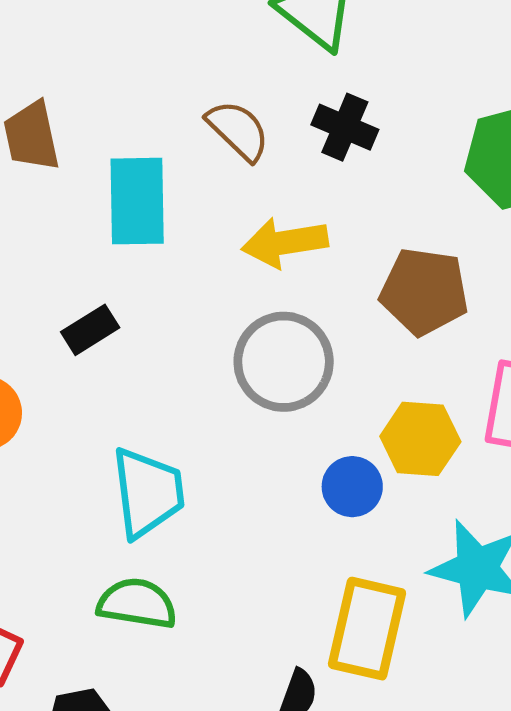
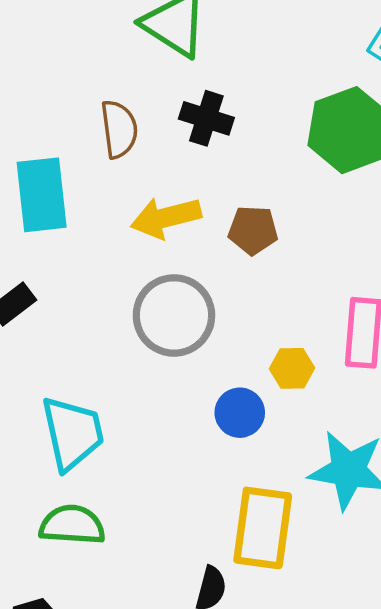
brown semicircle: (238, 130) -> (119, 129), turned 44
brown pentagon: (424, 291) -> (253, 230), moved, size x0.7
yellow hexagon: (420, 439) -> (292, 368), size x0.7

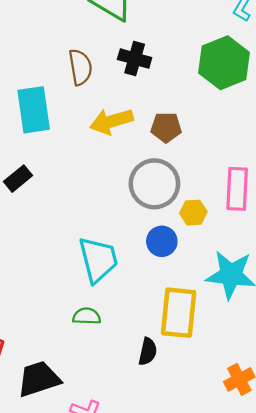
gray circle: (174, 315) -> (154, 184), moved
cyan trapezoid: (72, 433) -> (98, 260), moved
green semicircle: (72, 525) -> (87, 316), moved, size x0.7

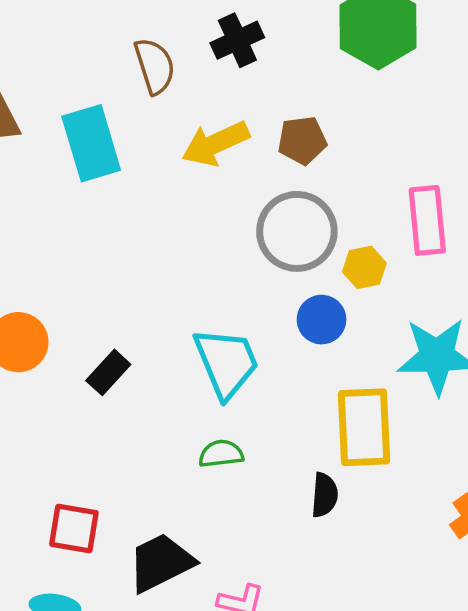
black cross: (135, 59) -> (237, 40), turned -32
black rectangle: (18, 179) -> (108, 372), moved

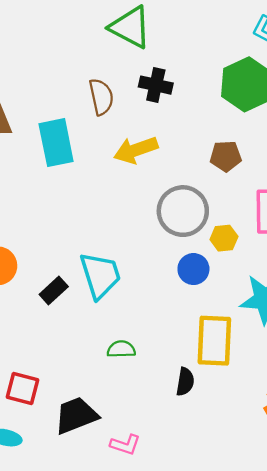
black cross: (237, 40) -> (156, 85), turned 32
brown pentagon: (302, 140) -> (226, 156), moved
cyan trapezoid: (226, 363) -> (100, 275), moved

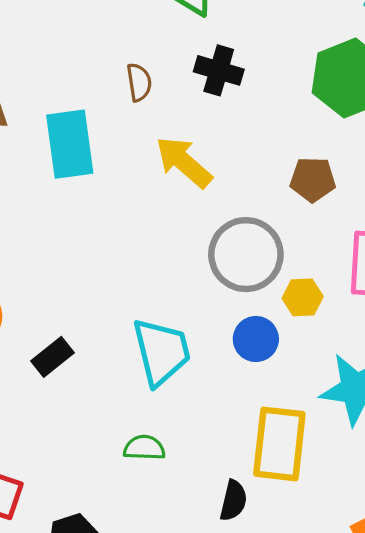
brown semicircle: (101, 97) -> (139, 82), size x0.7
yellow arrow: (136, 150) -> (184, 162), turned 57
cyan trapezoid: (100, 275) -> (161, 352), moved

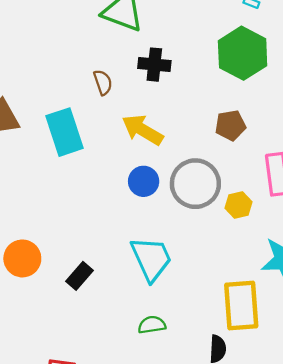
blue circle: (256, 339) -> (144, 181), moved

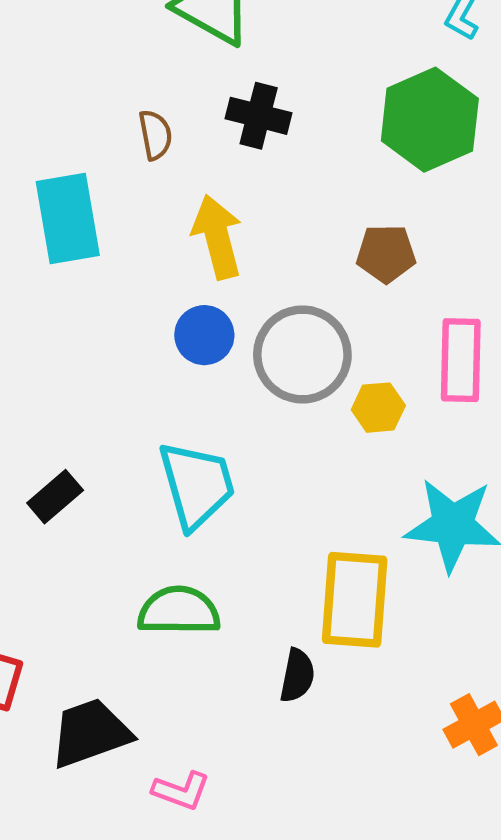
yellow arrow: (143, 130) -> (217, 237), turned 36
green semicircle: (152, 325) -> (179, 611), size x1.5

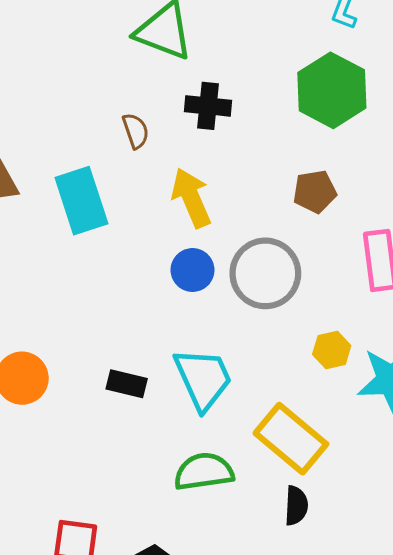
yellow hexagon: (378, 408) -> (332, 350), moved
black rectangle: (55, 497) -> (127, 384), moved, turned 63
yellow rectangle: (355, 600) -> (291, 439), moved, turned -46

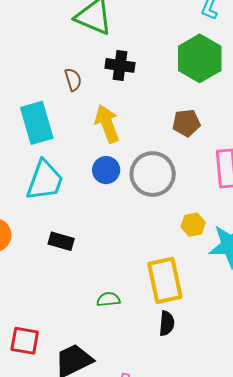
cyan trapezoid: (203, 379) -> (45, 180), moved, turned 42
yellow rectangle: (291, 439) -> (165, 280), turned 36
green semicircle: (204, 472) -> (108, 299), size x0.6

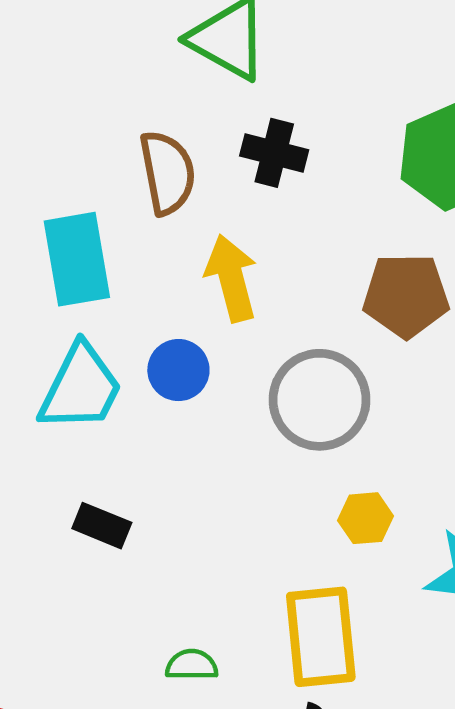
brown semicircle: (73, 80) -> (167, 173), size x1.6
brown pentagon: (186, 123) -> (406, 295), size x1.4
blue circle: (106, 170) -> (178, 370), moved
yellow hexagon: (193, 225) -> (366, 518), moved

